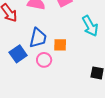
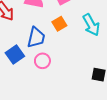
orange square: (60, 45) -> (59, 24), moved, turned -32

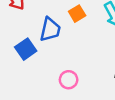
pink circle: (42, 61) -> (69, 80), moved

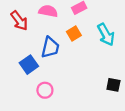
pink circle: (69, 80) -> (45, 90), moved

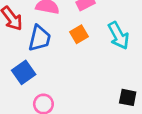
blue trapezoid: (50, 47) -> (40, 38), moved

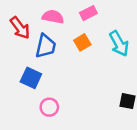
blue square: (24, 72) -> (31, 78), turned -30

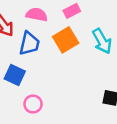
orange square: (82, 42) -> (66, 40), size x1.5

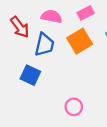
pink circle: (33, 104) -> (74, 107), moved

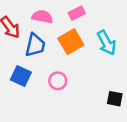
pink circle: (74, 107) -> (58, 81), moved

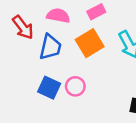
blue square: (21, 76) -> (49, 88), moved

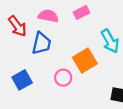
orange square: (90, 43) -> (85, 60), moved
blue square: (49, 88) -> (22, 80), moved, turned 36

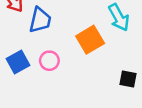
pink circle: (63, 78) -> (49, 61), moved

